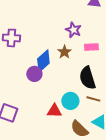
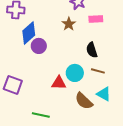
blue diamond: (43, 61) -> (29, 33), moved
black semicircle: (87, 78) -> (92, 50), size x0.7

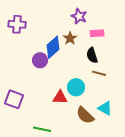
blue diamond: (29, 33) -> (53, 47), moved
black semicircle: (92, 50) -> (92, 55), moved
brown line: (98, 71) -> (99, 73), moved

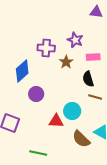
purple cross: (17, 24) -> (46, 48), moved
blue diamond: (53, 47) -> (22, 71), moved
purple circle: (40, 60) -> (36, 94), moved

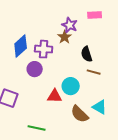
purple star: (75, 40) -> (70, 25), moved
purple cross: (46, 48) -> (44, 49), moved
pink rectangle: (93, 57) -> (95, 15), moved

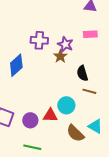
purple cross: (44, 49) -> (39, 40), moved
purple circle: (35, 69) -> (30, 120), moved

